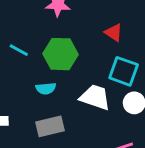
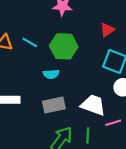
red triangle: (114, 33) -> (107, 30), turned 49
white trapezoid: (95, 97) -> (93, 105), moved

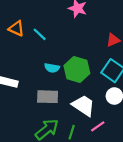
green hexagon: (64, 46) -> (77, 70), moved
pink line: (113, 123) -> (98, 126), turned -32

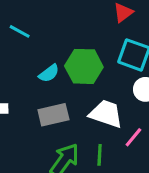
cyan semicircle: (52, 68) -> (49, 73), turned -32

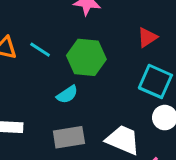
green hexagon: (84, 66) -> (86, 57), moved

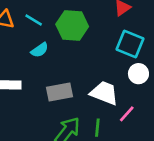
cyan semicircle: (67, 95) -> (40, 50), moved

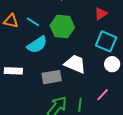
cyan semicircle: (40, 50) -> (37, 45), size x1.5
white trapezoid: (104, 93) -> (75, 64), moved

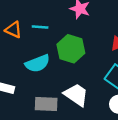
cyan line: (33, 22) -> (40, 27), moved, turned -40

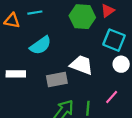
green hexagon: (71, 49) -> (82, 17), moved

